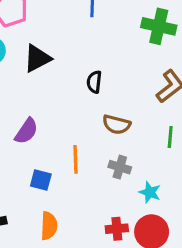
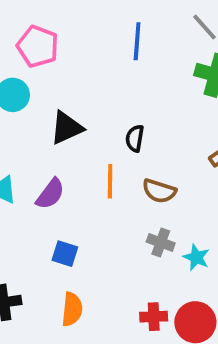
black triangle: (37, 58) -> (67, 128), moved
orange line: (76, 159) -> (110, 181), moved
cyan star: (150, 192) -> (196, 257), moved

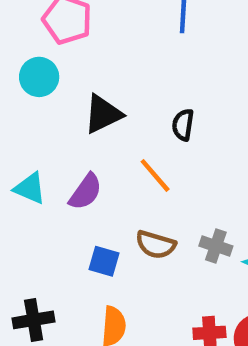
orange line: (110, 181) -> (155, 175), turned -40
brown semicircle: (159, 191) -> (156, 245), moved

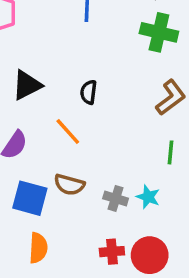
gray cross: (216, 246) -> (116, 198), moved
blue square: (104, 261) -> (30, 198), size x1.5

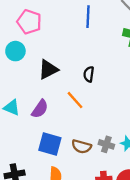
brown semicircle: (69, 185) -> (81, 147), moved

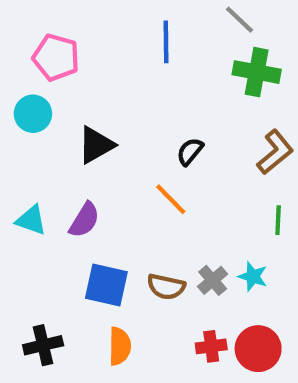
black semicircle: (89, 74) -> (190, 152), moved, turned 35
orange line: (75, 100) -> (171, 199), moved
gray cross: (106, 144) -> (213, 280), turned 35

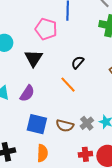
pink pentagon: (56, 57) -> (46, 29), moved
black triangle: (96, 145) -> (34, 58), turned -30

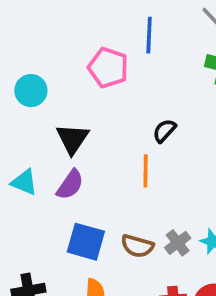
black triangle: (34, 58) -> (73, 139), moved
orange line: (68, 85) -> (146, 171), turned 42

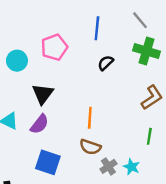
pink pentagon: (108, 68) -> (54, 47), moved, turned 30
black semicircle: (164, 131) -> (106, 63), moved
brown semicircle: (137, 246) -> (90, 147), moved

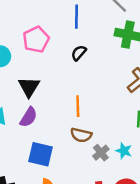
black semicircle: (106, 63) -> (79, 53), moved

